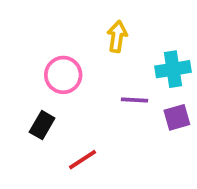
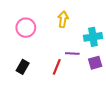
pink circle: (63, 75) -> (26, 28), moved
red line: (82, 160) -> (57, 67), moved, turned -35

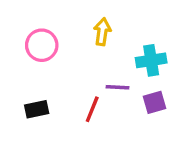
black rectangle: (23, 67) -> (37, 109), turned 48

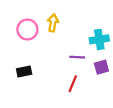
yellow arrow: (102, 32) -> (53, 23), moved
red line: (92, 109) -> (73, 84), moved

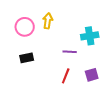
purple square: (101, 67) -> (92, 75), moved
black rectangle: (24, 72) -> (27, 58), moved

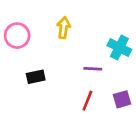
pink circle: (25, 27) -> (17, 36), moved
cyan cross: (90, 36) -> (119, 48), turned 36

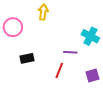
yellow arrow: (64, 28) -> (43, 12), moved
red line: (87, 101) -> (59, 70), moved

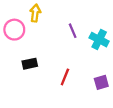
yellow arrow: (43, 12) -> (35, 13), moved
purple line: (70, 52) -> (73, 31), moved, turned 64

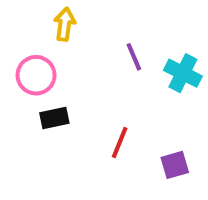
pink circle: (14, 30) -> (36, 75), moved
purple square: (101, 82) -> (175, 165), moved

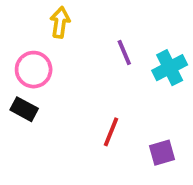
cyan cross: (183, 73) -> (170, 68), turned 36
black rectangle: (54, 118) -> (24, 109), moved, turned 40

